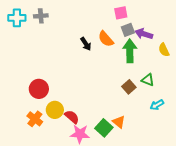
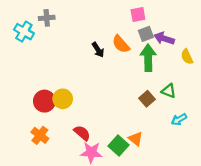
cyan cross: (17, 18) -> (24, 32), moved, turned 30
yellow circle: (55, 110) -> (63, 99), moved

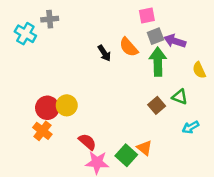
yellow semicircle: (187, 57) -> (199, 70), moved
orange cross: (40, 135) -> (42, 131), moved

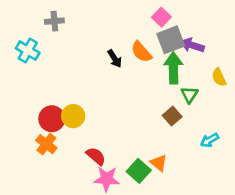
pink square: (147, 15) -> (161, 17), turned -35
cyan cross: (25, 34) -> (28, 51), moved
gray square: (155, 36) -> (171, 40), size x1.5
green triangle: (180, 97) -> (189, 95), moved, turned 42

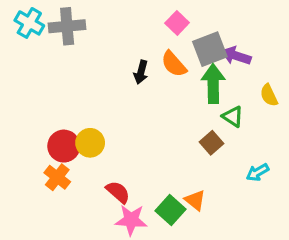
pink square: (161, 17) -> (177, 23), moved
gray cross: (54, 21) -> (67, 26), size x1.5
cyan cross: (28, 51) -> (29, 23), moved
black arrow: (115, 59) -> (141, 72), turned 48
green triangle: (189, 95) -> (233, 117), turned -30

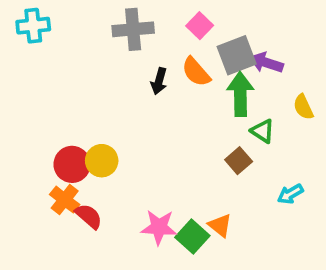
cyan cross: (29, 23) -> (33, 26), turned -36
gray cross: (67, 26) -> (133, 29), moved
red semicircle: (118, 192) -> (89, 216), moved
pink star: (131, 220) -> (159, 227), moved

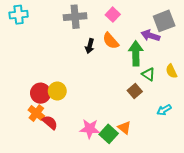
gray square: (237, 55) -> (164, 21), moved
yellow semicircle: (303, 107) -> (171, 71), moved

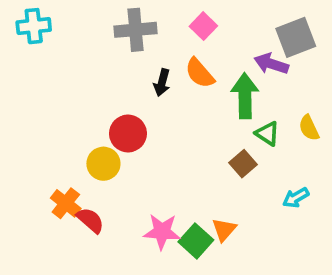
red circle: (41, 93) -> (128, 134), moved
orange triangle: (124, 128) -> (224, 230), turned 32

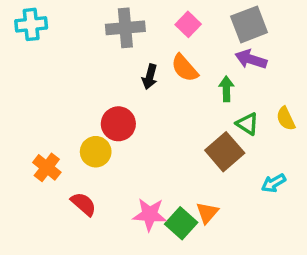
gray square: (296, 37) -> (249, 24), moved
green arrow: (245, 96) -> (226, 89), size x0.6
brown square: (243, 164) -> (225, 152), size x1.5
orange cross: (66, 203) -> (47, 167), moved

